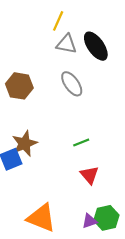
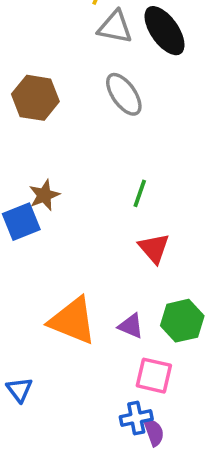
green line: (81, 142) -> (140, 193), turned -49
brown star: (25, 144) -> (44, 195), size x0.7
purple triangle: (90, 221) -> (131, 326), moved, turned 42

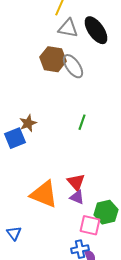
brown hexagon: (35, 98) -> (53, 59), moved
red triangle: (154, 248) -> (76, 182), moved
green hexagon: (182, 321) -> (106, 212), moved

